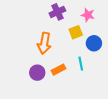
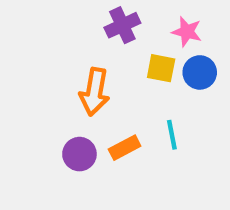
yellow square: (76, 32) -> (161, 68), turned 32
blue circle: (94, 43) -> (200, 72), moved

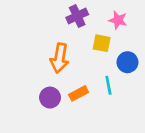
blue circle: (200, 72) -> (127, 62), moved

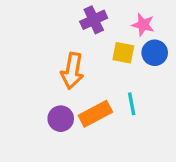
blue circle: (127, 62) -> (155, 53), moved
orange rectangle: (79, 93) -> (95, 114), size x1.4

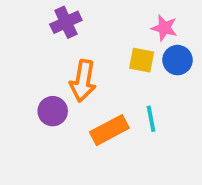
purple cross: (94, 20) -> (66, 22), moved
purple circle: (61, 119) -> (53, 111), moved

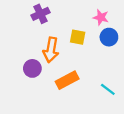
yellow square: (142, 60) -> (78, 37), moved
cyan line: (151, 119) -> (108, 89), moved, turned -42

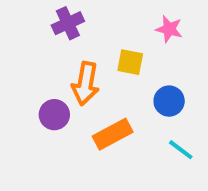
blue circle: (109, 37) -> (169, 101), moved

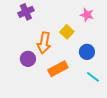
purple cross: (68, 23) -> (26, 12), moved
yellow square: (130, 62) -> (67, 32), turned 32

